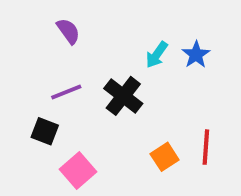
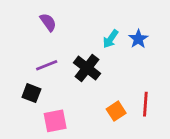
pink square: (78, 171) -> (55, 121), turned 30

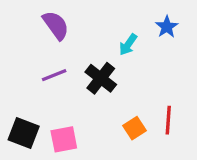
purple semicircle: (48, 22) -> (56, 25), size x1.4
blue star: (138, 39) -> (167, 27), moved
black square: (31, 93) -> (24, 133), moved, size x1.4

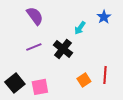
black square: (24, 133) -> (15, 83), turned 30

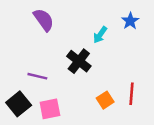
purple line: (34, 47) -> (37, 76), moved, turned 35

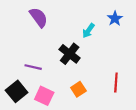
orange square: (105, 100) -> (78, 89), moved
pink square: (50, 109) -> (44, 96), turned 36

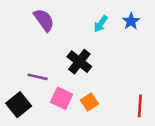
cyan arrow: (88, 31) -> (101, 24), moved
red line: (116, 83) -> (140, 106), moved
pink square: (44, 96) -> (62, 98), moved

